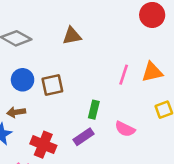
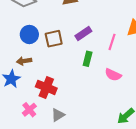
pink line: (124, 75) -> (112, 42), moved
purple rectangle: (83, 137) -> (83, 33), moved

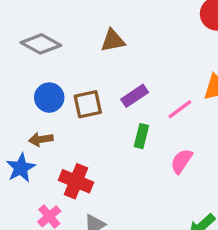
pink line: (112, 42) -> (180, 109), turned 35
pink semicircle: (113, 75) -> (182, 161), turned 98

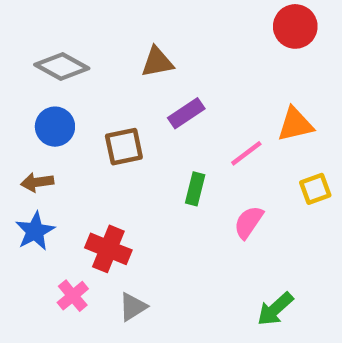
purple rectangle: (135, 96) -> (186, 113), moved
blue circle: (49, 98) -> (55, 127), moved
brown arrow: (41, 139) -> (37, 182), moved

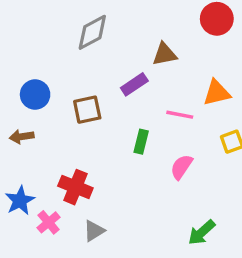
brown triangle: (157, 62) -> (165, 54), moved
gray diamond: (62, 67) -> (92, 32), moved, turned -57
pink line: (246, 153) -> (180, 115), turned 48
blue star: (35, 231) -> (20, 201), moved

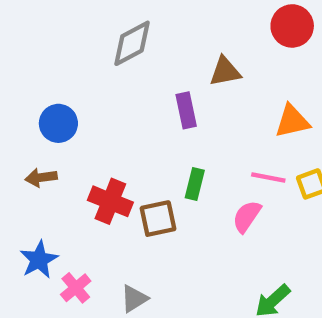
purple rectangle: (134, 84) -> (186, 110), turned -68
brown square: (87, 110) -> (158, 219), moved
pink line: (180, 115) -> (268, 177), moved
red cross: (75, 187) -> (110, 201), moved

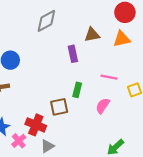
orange triangle: (292, 121) -> (122, 39), moved
pink line: (268, 177) -> (109, 77), moved
red cross: (110, 201) -> (36, 125), moved

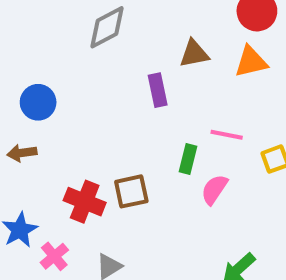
green rectangle: (77, 90) -> (188, 159), moved
red cross: (36, 125) -> (85, 202), moved

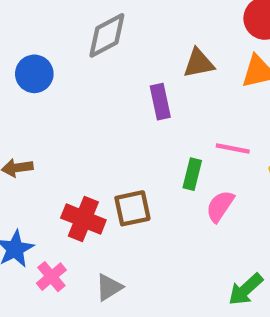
blue circle: (38, 102) -> (34, 74), moved

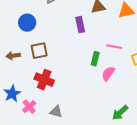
blue circle: (34, 74) -> (27, 23), moved
brown square: (132, 208) -> (39, 51), moved
gray triangle: (109, 287) -> (56, 112), turned 48

